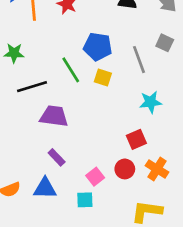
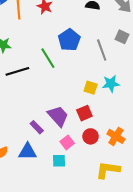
blue pentagon: (98, 47) -> (69, 40), turned 30
yellow square: (103, 78) -> (91, 88), moved
purple trapezoid: (54, 116) -> (58, 116), moved, turned 40
red square: (136, 139) -> (84, 113), moved

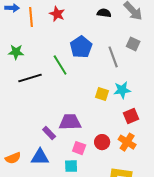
red square: (84, 113) -> (131, 116), moved
purple trapezoid: (58, 116) -> (70, 122), turned -50
pink square: (67, 142) -> (79, 148), turned -32

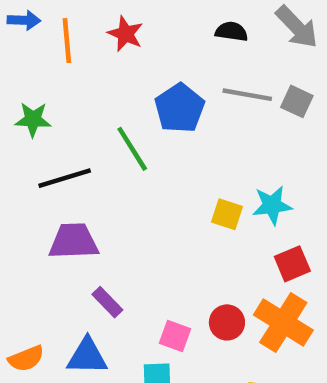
gray line: (113, 57) -> (247, 95), moved, turned -60
purple trapezoid: (70, 122) -> (74, 241), moved
orange cross: (127, 142) -> (283, 322), size x1.4

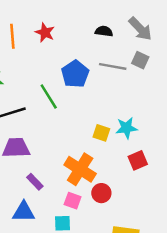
gray square: (297, 101) -> (140, 60), moved
orange cross: (283, 322) -> (80, 169), moved

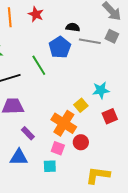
black semicircle: (104, 31) -> (73, 27), moved
yellow square: (101, 133) -> (81, 105), moved, turned 32

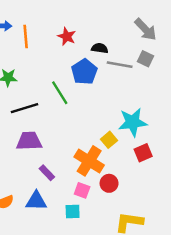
red star: (36, 14) -> (67, 36), moved
cyan star: (101, 90) -> (133, 122), size x1.4

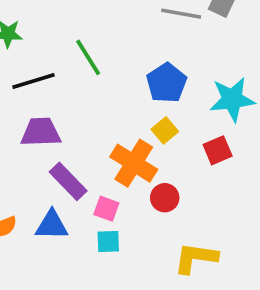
blue pentagon: (84, 72) -> (167, 83), moved
cyan star: (133, 122) -> (232, 99), moved
purple rectangle: (47, 173) -> (68, 181), size x1.5
pink square: (82, 190) -> (106, 209), moved

